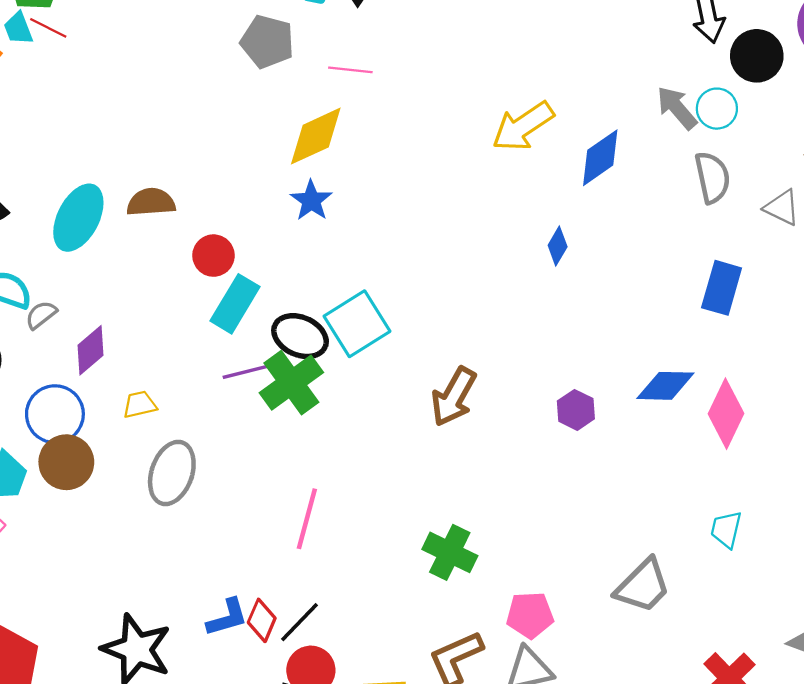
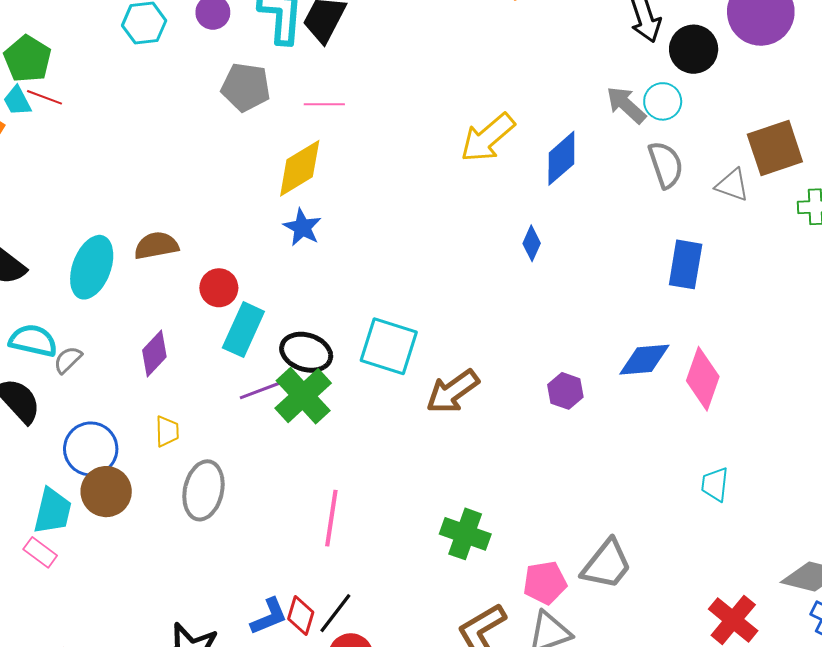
cyan square: (357, 324) -> (389, 346), moved, turned -34
purple diamond: (91, 350) -> (154, 354), moved
brown arrow: (454, 397) -> (453, 392), turned 32
yellow trapezoid: (140, 405) -> (167, 431), turned 108
gray trapezoid: (643, 586) -> (607, 564), moved

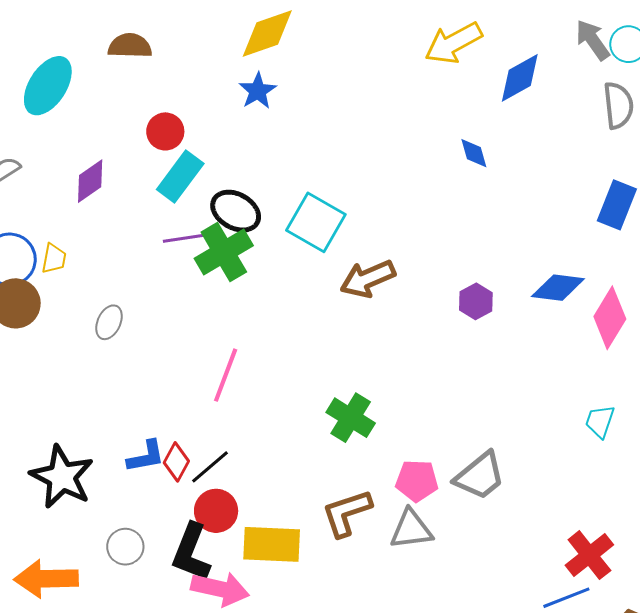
blue diamond: (532, 243) -> (474, 153), turned -52
brown semicircle: (156, 246) -> (130, 46), moved
yellow trapezoid: (167, 431) -> (54, 259), moved
gray ellipse: (203, 490) -> (109, 322), size x0.6

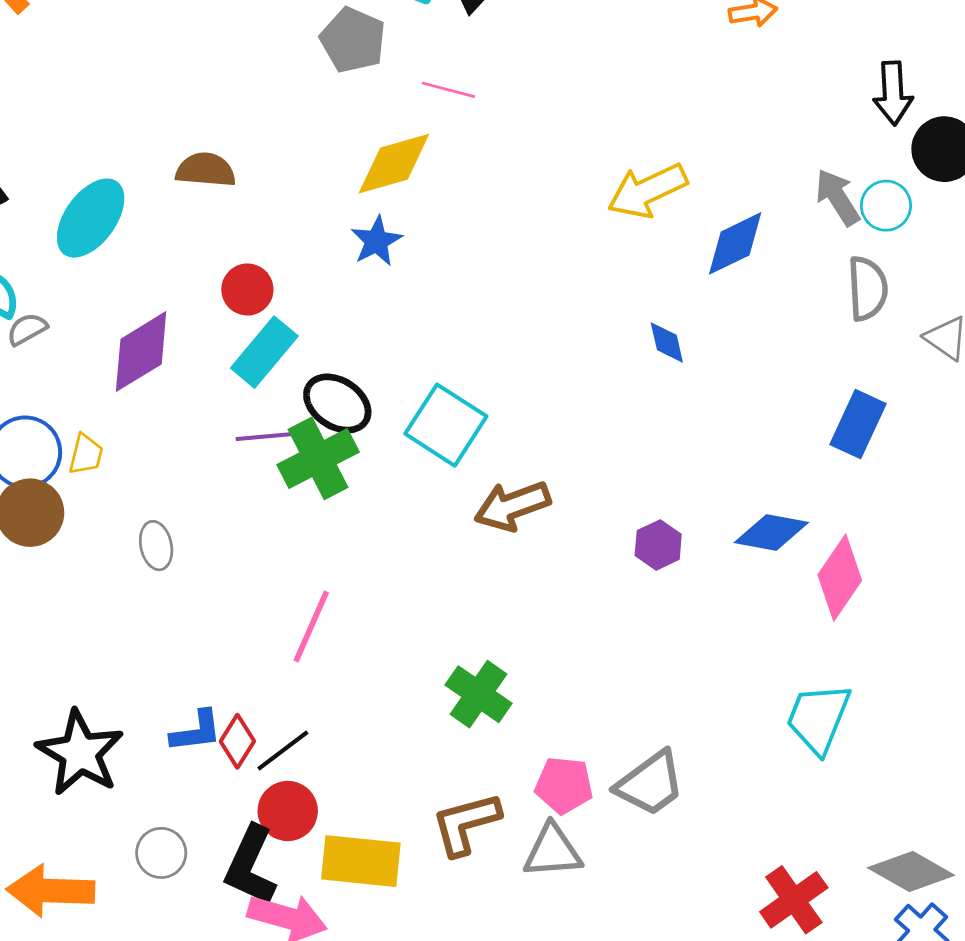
purple diamond: (90, 181) -> (141, 352), size x1.4
gray ellipse: (109, 322) -> (156, 546), turned -40
cyan trapezoid: (600, 421) -> (818, 718), size x1.6

